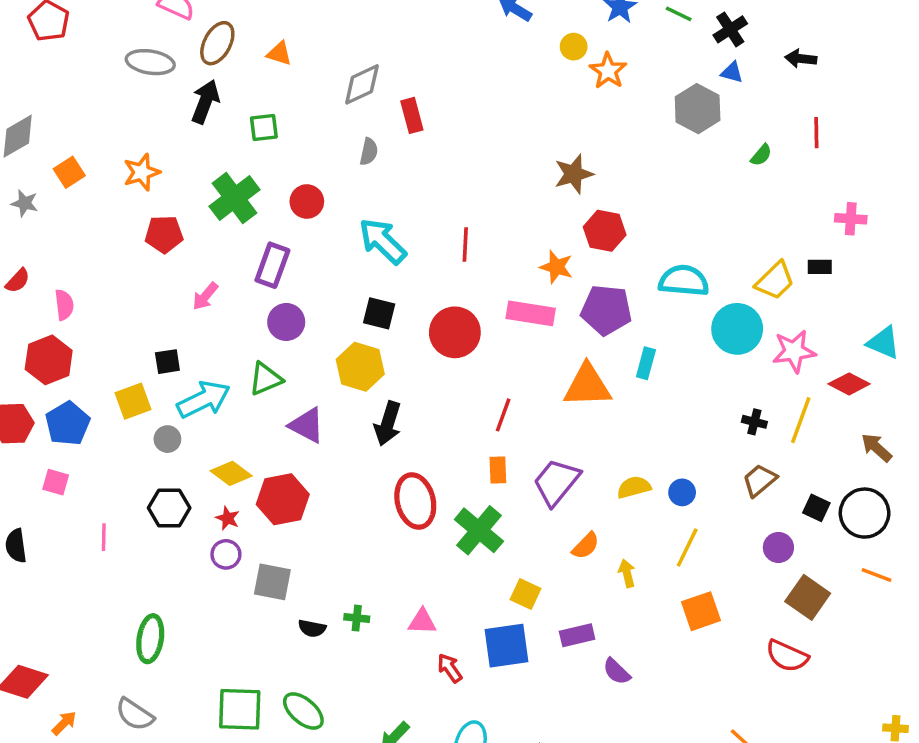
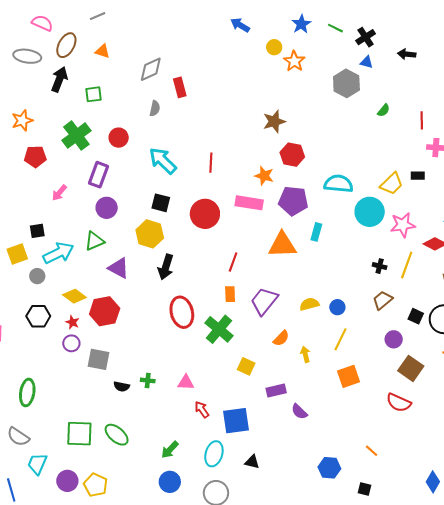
red line: (816, 133) -> (422, 120), moved
blue square: (507, 646) -> (236, 421), moved

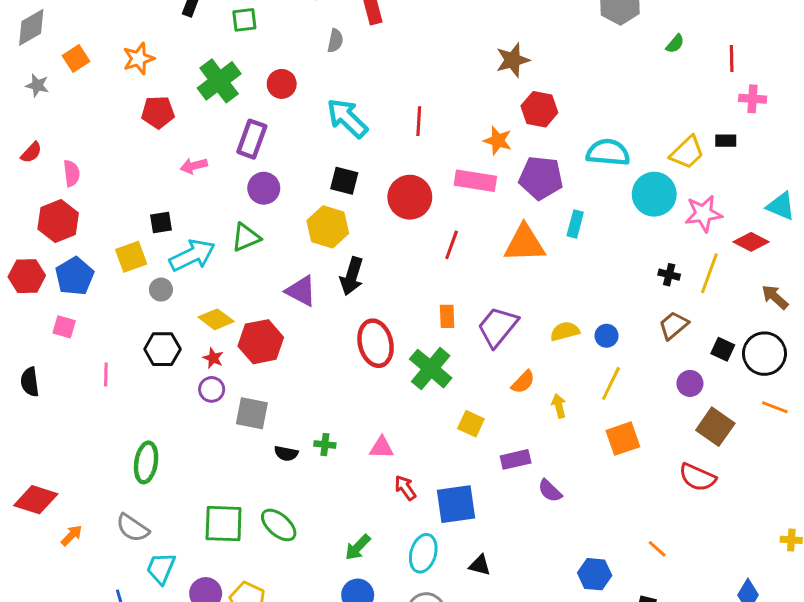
pink arrow: (59, 193) -> (194, 166), turned 36
red line: (233, 262) -> (452, 245), moved
purple triangle: (119, 268) -> (301, 291), moved

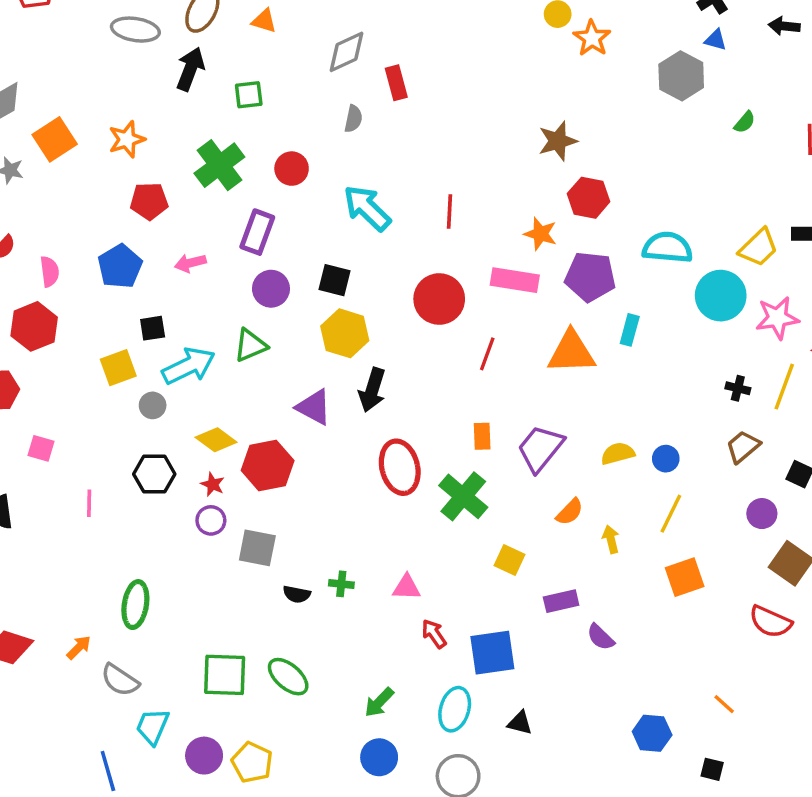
orange square: (76, 59) -> (55, 139), size x1.4
black square: (344, 181) -> (334, 280), moved
blue pentagon: (75, 276) -> (120, 266), moved
orange arrow: (72, 535) -> (79, 647), moved

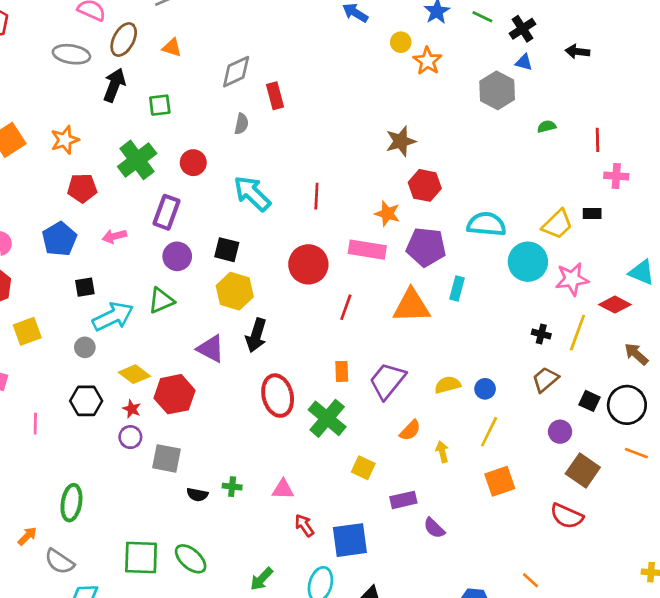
green semicircle: (745, 122) -> (547, 127), turned -144
yellow square: (118, 368) -> (27, 331), moved

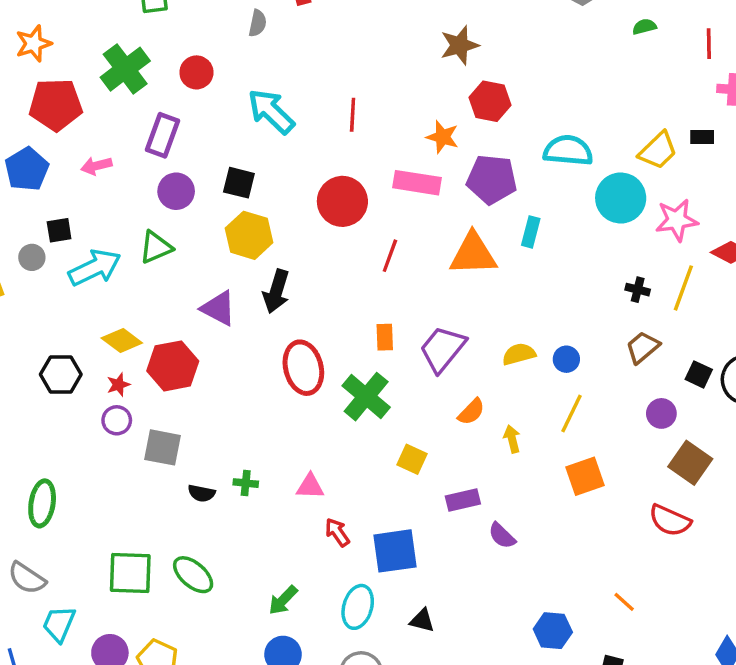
red pentagon: (82, 188) -> (56, 105), size x1.4
gray circle: (85, 347) -> (32, 257), moved
red star: (132, 409) -> (118, 385), turned 30

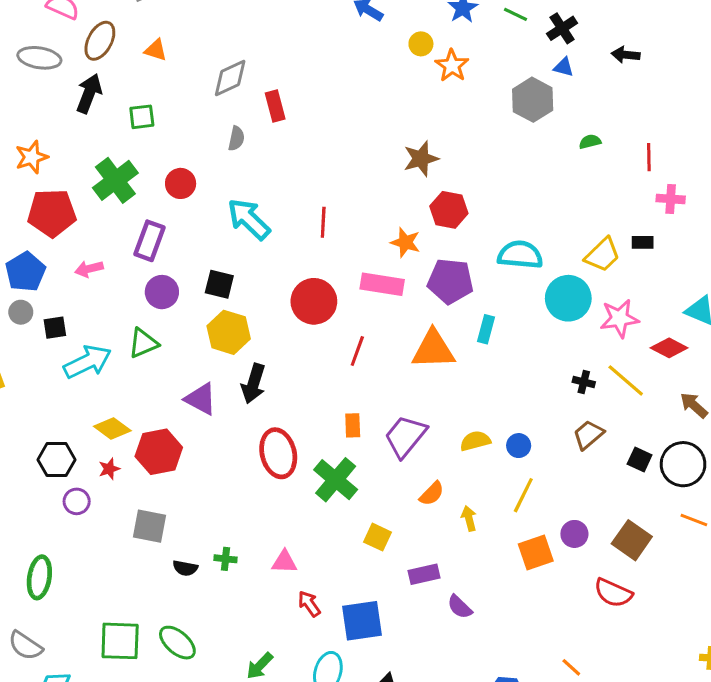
gray circle: (32, 257) -> (21, 312), moved
yellow line: (683, 288) -> (626, 380), turned -69
purple circle: (661, 413) -> (574, 534), moved
purple circle: (117, 420) -> (77, 501), moved

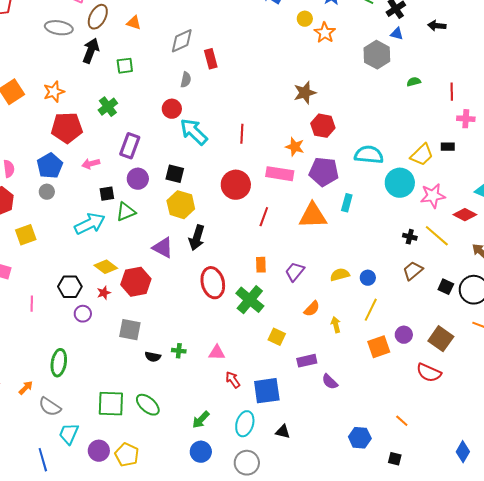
green cross: (115, 180) -> (108, 107), size x0.7
red circle: (181, 183) -> (172, 109), moved
black square: (55, 328) -> (107, 194), moved
purple trapezoid: (405, 436) -> (295, 272), size x0.7

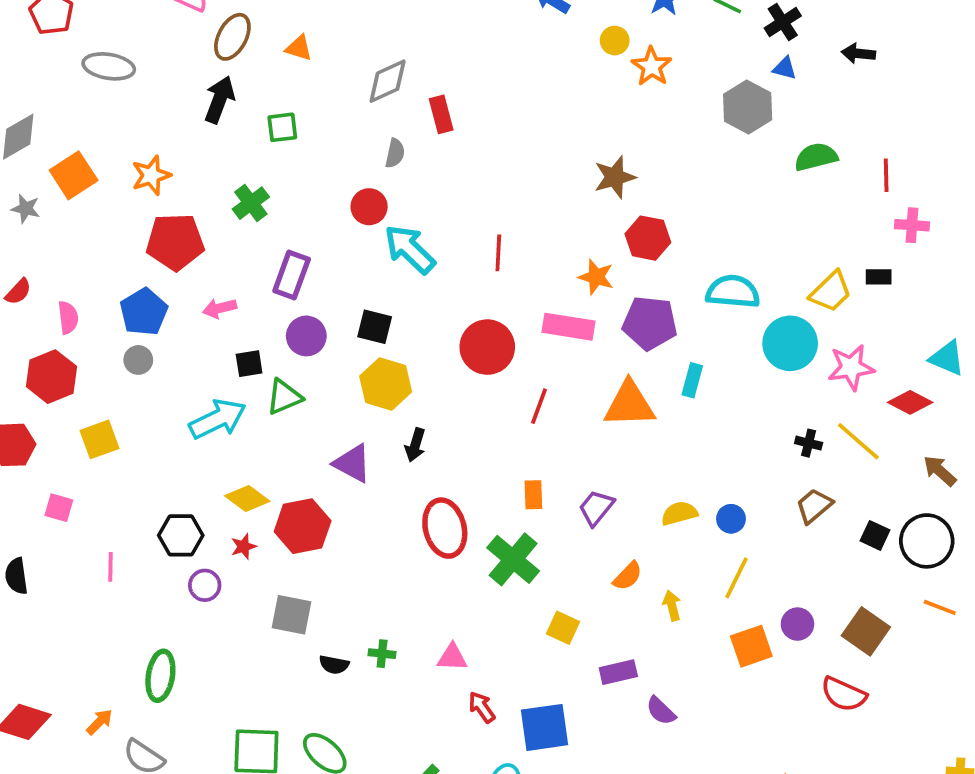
gray ellipse: (59, 28) -> (109, 66), moved
green semicircle: (414, 82) -> (816, 157), size x1.6
black arrow: (197, 238) -> (415, 445), size x0.7

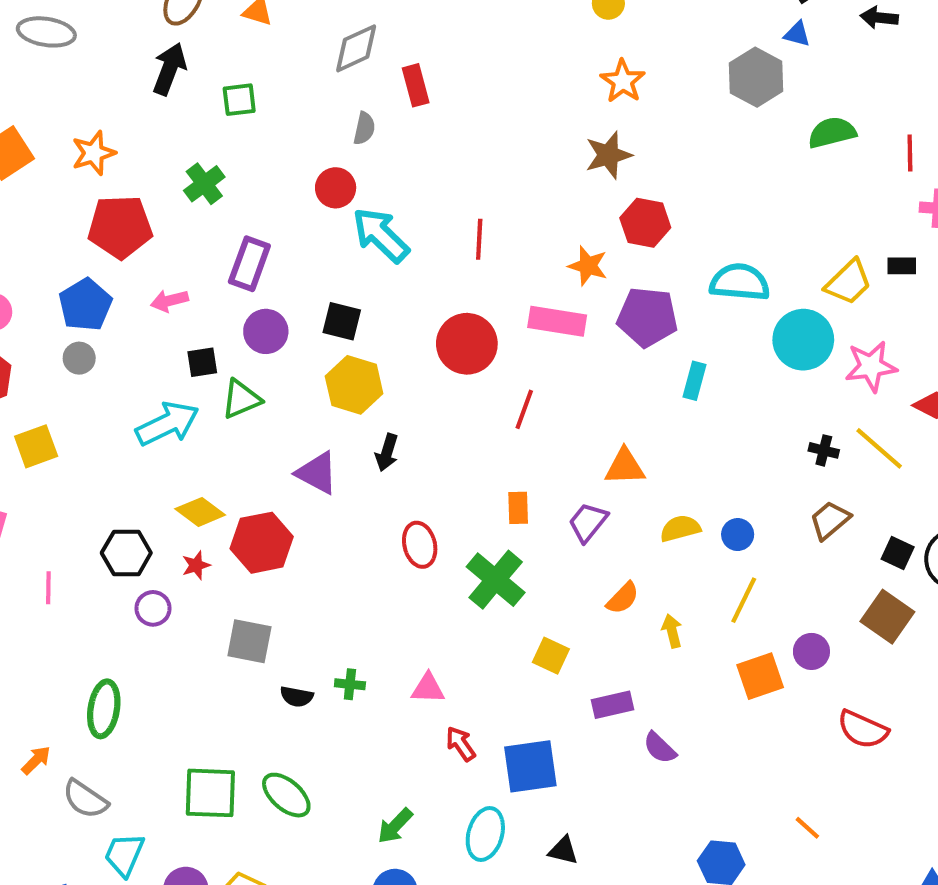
orange star: (652, 66) -> (623, 81), moved
orange triangle: (629, 404) -> (625, 467), moved, size x0.7
red ellipse: (445, 528) -> (420, 545), size x0.7
brown square: (866, 631) -> (887, 617), moved

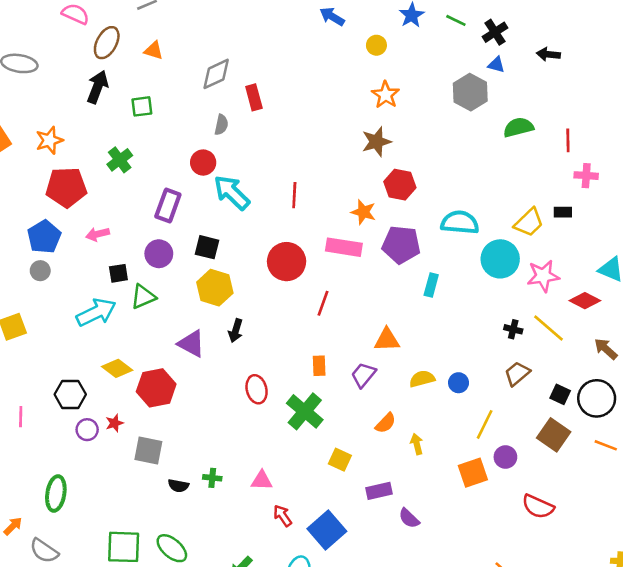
purple rectangle: (249, 264) -> (168, 206), moved
red star: (196, 565) -> (114, 423), moved
yellow line: (744, 600) -> (485, 424), moved
blue square: (530, 766) -> (327, 530), turned -33

